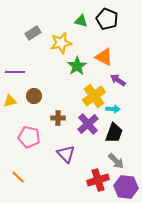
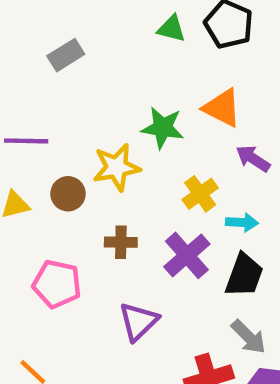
yellow star: (61, 43) -> (116, 167), moved
green star: (77, 66) -> (163, 128), turned -30
yellow cross: (94, 96) -> (200, 194), size x0.7
purple triangle: (66, 154) -> (138, 321), turned 30

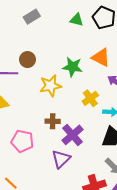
gray rectangle: (66, 55) -> (32, 17), moved
brown circle: (68, 194) -> (27, 60), moved
purple cross: (187, 255) -> (73, 135), moved

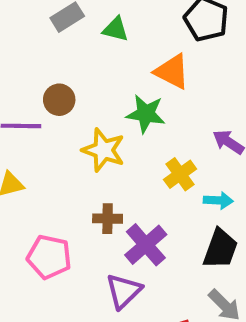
green triangle: (77, 20) -> (116, 29), moved
orange triangle: (101, 57) -> (172, 71), moved
yellow star: (51, 86) -> (103, 150), turned 30

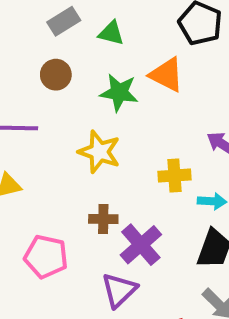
brown circle: (59, 100) -> (56, 75), moved
green star: (146, 114) -> (119, 92), moved
yellow cross: (180, 174) -> (174, 176), turned 32

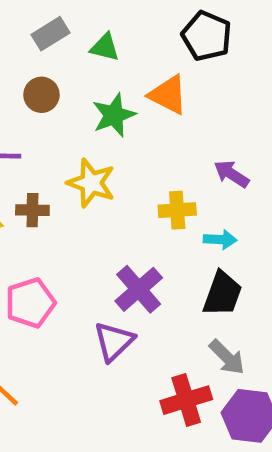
green star: (119, 92) -> (114, 115), turned -30
brown cross: (103, 219) -> (32, 210), moved
pink pentagon: (46, 257) -> (30, 303), turned -30

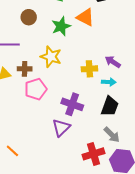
purple arrow: (231, 174) -> (113, 62), moved
purple cross: (139, 289) -> (72, 104), turned -30
pink pentagon: (30, 303) -> (36, 89), moved

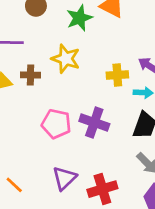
pink pentagon: (36, 89) -> (56, 124), moved, turned 30
purple triangle: (61, 128) -> (64, 178), moved
red cross: (93, 154) -> (102, 189), moved

